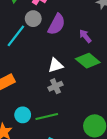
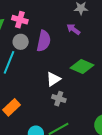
purple arrow: (85, 36) -> (73, 29), moved
gray cross: (55, 86) -> (59, 99), turned -32

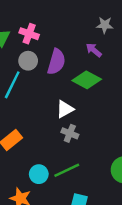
green diamond: (82, 66) -> (87, 80), moved

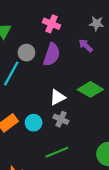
pink cross: (29, 34) -> (51, 24), moved
green diamond: (87, 80) -> (90, 89), moved
cyan circle: (39, 174) -> (34, 123), moved

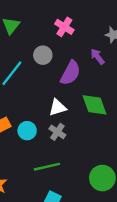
gray circle: (26, 53) -> (43, 55), moved
purple semicircle: (52, 55) -> (70, 73), moved
green diamond: (90, 89) -> (95, 105), turned 30

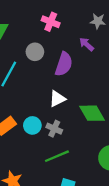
green diamond: (95, 105) -> (92, 113), moved
gray cross: (57, 132) -> (54, 129), moved

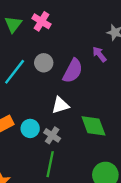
pink cross: (51, 22) -> (42, 21), moved
gray circle: (35, 52) -> (44, 63), moved
green line: (57, 156) -> (50, 164), turned -65

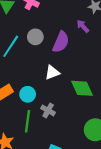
gray cross: (52, 135) -> (48, 110), moved
green line: (50, 164) -> (28, 121), moved

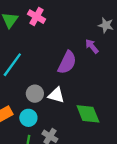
gray circle: (35, 37) -> (35, 94), moved
white triangle: (52, 72) -> (56, 95), turned 35

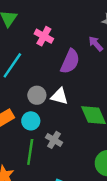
pink cross: (36, 17) -> (44, 36), moved

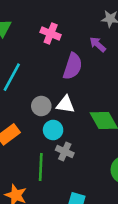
pink cross: (44, 36) -> (51, 33), moved
cyan circle: (31, 121) -> (53, 130), moved

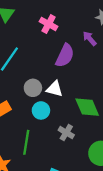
gray cross: (65, 151) -> (66, 133), moved

